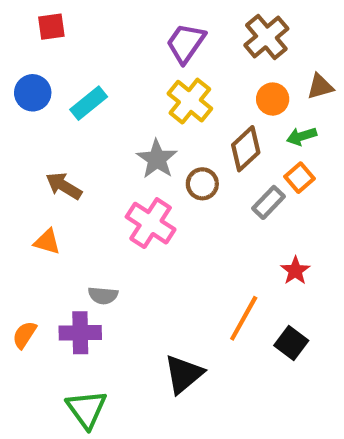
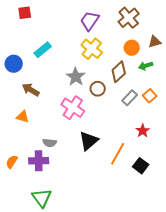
blue circle: (33, 93) -> (14, 64), moved
orange square: (300, 178) -> (150, 96), moved
black triangle: (184, 374) -> (89, 141), moved

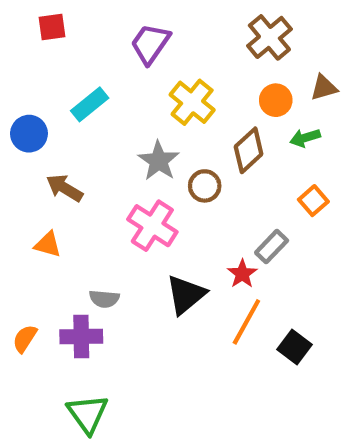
purple trapezoid: (90, 21) -> (150, 44), moved
gray rectangle: (130, 98) -> (272, 247), moved
red star: (143, 131) -> (242, 274), moved

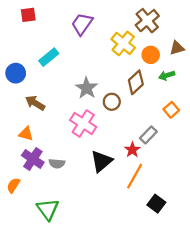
yellow cross: (192, 102) -> (123, 43), moved
purple cross: (81, 336) -> (33, 159), moved, turned 35
black square: (295, 347) -> (156, 204), moved
green triangle: (88, 414) -> (48, 209), moved

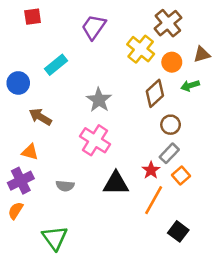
brown circle: (112, 102) -> (171, 125), moved
orange square: (171, 110) -> (181, 175), moved
purple cross: (33, 159) -> (21, 181), moved, turned 30
black triangle: (101, 161) -> (116, 183), turned 40

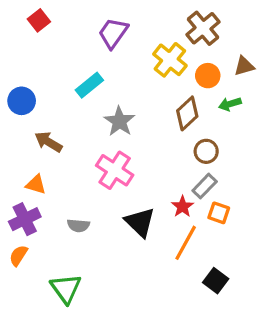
red square: (33, 17) -> (39, 20), turned -30
cyan rectangle: (56, 65) -> (89, 85), moved
orange square: (181, 175) -> (219, 213), turned -30
black triangle: (116, 183) -> (140, 222), turned 44

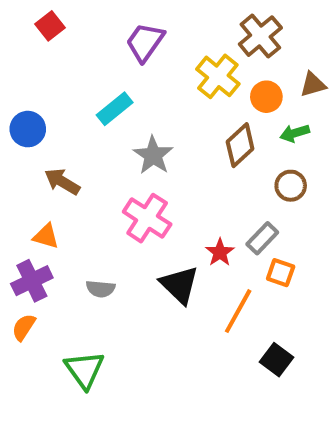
brown circle: (206, 151) -> (291, 186), moved
red star: (183, 207) -> (220, 252), moved

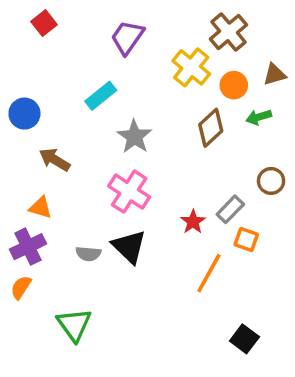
brown circle: (291, 186) -> (271, 181), moved
black triangle: (179, 285) -> (129, 247), moved
black square: (276, 360) -> (244, 339), moved

